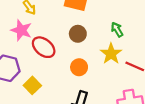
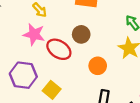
brown circle: (78, 34) -> (81, 34), moved

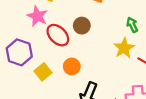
orange circle: (98, 66) -> (72, 66), moved

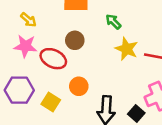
green arrow: (132, 25) -> (113, 22), moved

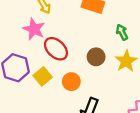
brown circle: (75, 40) -> (96, 57), moved
yellow square: (51, 102) -> (43, 76), moved

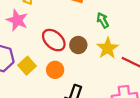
red ellipse: (56, 49) -> (54, 40), moved

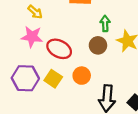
green arrow: (103, 20) -> (105, 23), moved, turned 42
red ellipse: (54, 40) -> (59, 49), moved

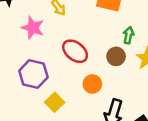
pink star: (32, 37) -> (33, 28), moved
yellow square: (53, 79) -> (55, 102), moved

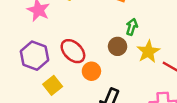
red ellipse: (75, 51) -> (73, 51), moved

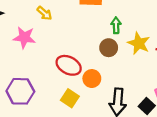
purple hexagon: (34, 56) -> (20, 91), moved
yellow square: (53, 85) -> (70, 98), moved

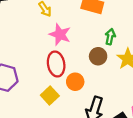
pink star: (24, 37) -> (60, 34), moved
red ellipse: (69, 65) -> (56, 64), turned 40

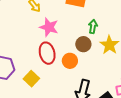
orange circle: (75, 82) -> (70, 61), moved
yellow square: (50, 96) -> (31, 79), moved

